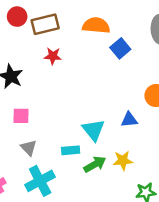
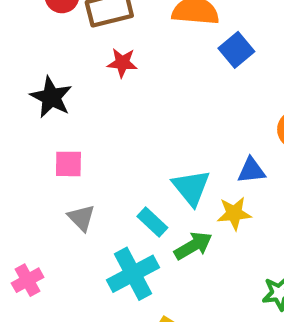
cyan rectangle: (71, 150) -> (152, 222), turned 48
yellow star: (123, 160) -> (234, 213), moved
cyan cross: (40, 181) -> (133, 274), moved

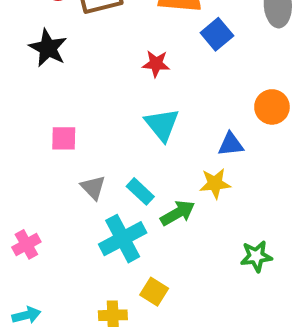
red star: (122, 63) -> (156, 64), moved
black star: (51, 97) -> (48, 48), moved
cyan triangle: (191, 188) -> (162, 125), moved
gray triangle: (81, 218) -> (93, 187), moved

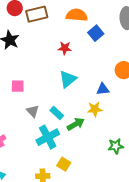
cyan triangle: (162, 125) -> (68, 79), turned 30

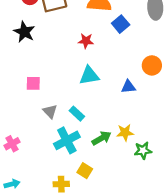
cyan triangle: (68, 79) -> (89, 76), turned 30
yellow star: (95, 109) -> (125, 133), moved
green arrow: (76, 124) -> (102, 138), moved

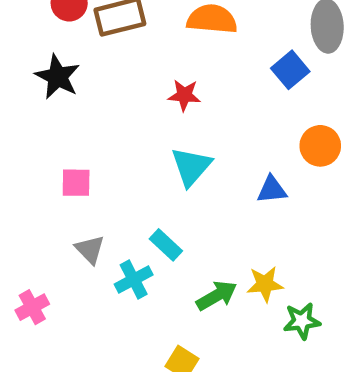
blue square: (121, 24) -> (290, 70), moved
cyan triangle: (89, 76) -> (191, 167), turned -40
gray triangle: (50, 111) -> (90, 250), moved
cyan cross: (67, 140) -> (134, 279), moved, size x0.7

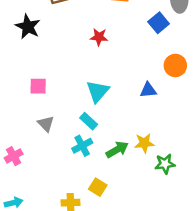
cyan triangle: (191, 167) -> (98, 91), moved
cyan cross: (134, 279) -> (82, 146), moved

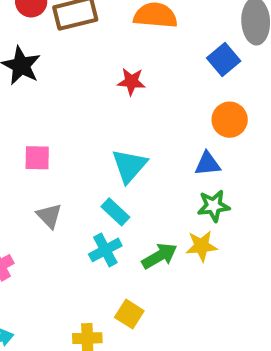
orange circle: (175, 65) -> (230, 120), moved
green star: (165, 164) -> (214, 206), moved

